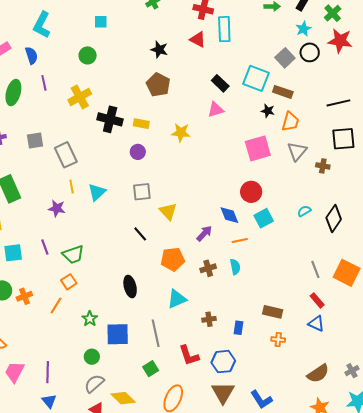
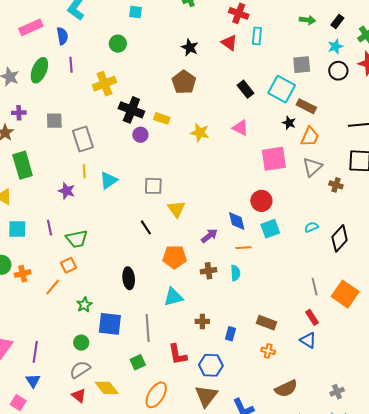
cyan rectangle: (224, 29) -> (257, 36), size x0.7
gray square: (285, 58) -> (302, 65), moved, turned 30
pink triangle: (216, 110) -> (240, 128), moved, turned 36
purple circle: (138, 152) -> (140, 135), moved
brown semicircle: (318, 373) -> (286, 389), moved

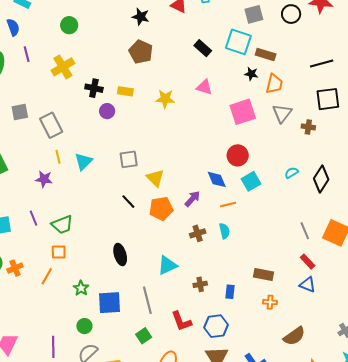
black cross: (131, 110) -> (94, 88), size x0.7
orange pentagon: (175, 257) -> (161, 209), moved
orange square: (68, 265) -> (59, 252), turned 35
purple line: (35, 352) -> (53, 347), moved

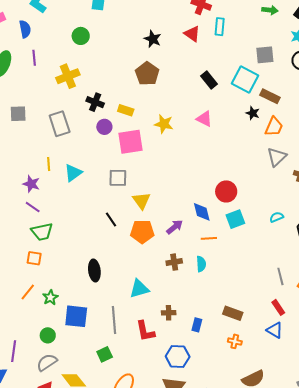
pink square: (243, 112) -> (130, 142), moved
gray rectangle: (51, 125) -> (60, 124), moved
purple line: (33, 218) -> (33, 207), moved, turned -42
orange line: (47, 276) -> (28, 292), moved
red L-shape: (181, 321) -> (145, 331), moved

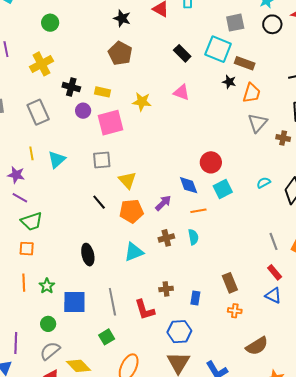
cyan triangle: (139, 289) -> (134, 252), moved
orange line: (28, 292) -> (24, 283), turned -36
brown rectangle: (233, 313) -> (230, 283), turned 54

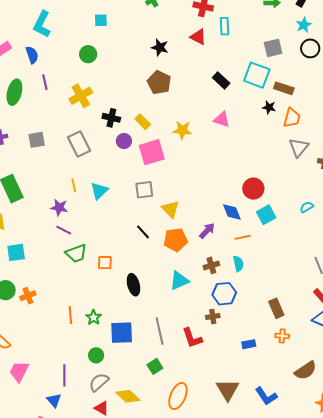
yellow rectangle: (102, 92) -> (143, 122), turned 35
orange square: (27, 249) -> (105, 263), moved
blue rectangle: (195, 298) -> (249, 344), moved, turned 72
blue hexagon: (179, 332) -> (224, 294), moved

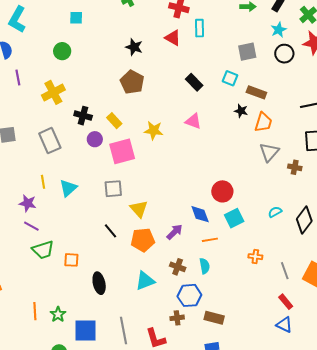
cyan square: (257, 75) -> (230, 78), size x0.6
brown cross: (211, 265) -> (178, 267), turned 35
brown rectangle: (276, 308) -> (214, 318), moved, turned -54
orange cross: (282, 336) -> (255, 257), moved

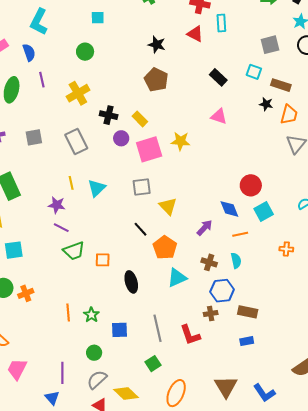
yellow star: (154, 130) -> (181, 141), moved
orange pentagon: (143, 240) -> (165, 248), moved, turned -30
blue square: (85, 331) -> (120, 330), size x0.7

